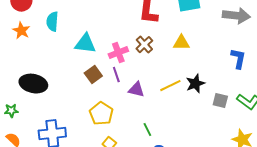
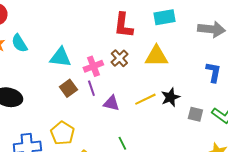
cyan semicircle: (52, 22) -> (19, 43), moved, turned -36
yellow triangle: (181, 43) -> (156, 56), size x1.4
yellow pentagon: (101, 114) -> (62, 133), moved

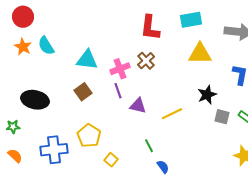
yellow triangle: (156, 56) -> (200, 54), moved
brown square: (68, 88) -> (83, 92), moved
black star: (170, 97) -> (207, 95), moved
yellow line: (145, 99) -> (172, 114), moved

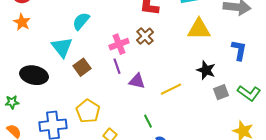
cyan semicircle: (46, 46) -> (81, 21), moved, turned 72
cyan triangle: (87, 60) -> (62, 47), moved, turned 45
black star: (207, 95) -> (206, 70), turned -30
gray square: (222, 117) -> (221, 92), turned -35

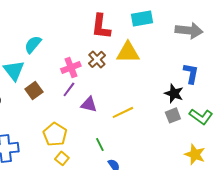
yellow triangle: (199, 29) -> (128, 52), moved
purple line: (117, 66) -> (69, 89), turned 56
black star: (206, 70) -> (174, 93), moved
yellow pentagon: (88, 111) -> (55, 134), moved

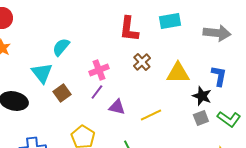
yellow triangle: (128, 52) -> (178, 73), moved
brown cross: (97, 59) -> (142, 62), moved

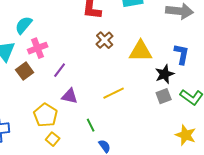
pink cross: (99, 70) -> (38, 48), moved
black star: (202, 96) -> (165, 74), turned 30
purple triangle: (117, 107) -> (70, 96), moved

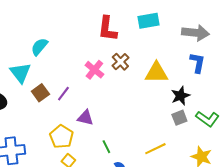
pink cross: (38, 48) -> (94, 70), moved, turned -30
blue L-shape: (182, 54) -> (197, 63), moved
purple line: (60, 70) -> (63, 94), moved
yellow line: (114, 93) -> (155, 149), moved

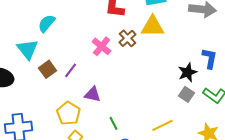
blue L-shape: (197, 63) -> (210, 58), moved
yellow triangle: (156, 73) -> (153, 26), moved
gray square: (179, 118) -> (187, 94), turned -35

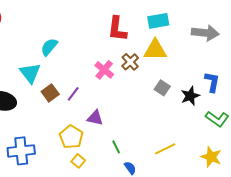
gray square: (187, 94) -> (162, 88), moved

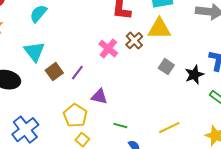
cyan semicircle: (49, 47) -> (38, 14), moved
green line: (116, 147) -> (120, 126), turned -48
blue cross: (21, 151) -> (25, 130), turned -32

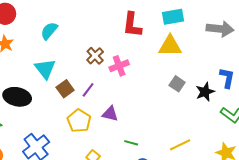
brown cross: (134, 41) -> (95, 56), moved
pink cross: (108, 49) -> (119, 66), turned 30
yellow pentagon: (75, 116) -> (79, 121), moved

